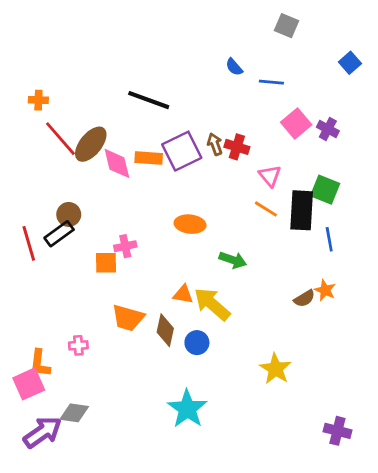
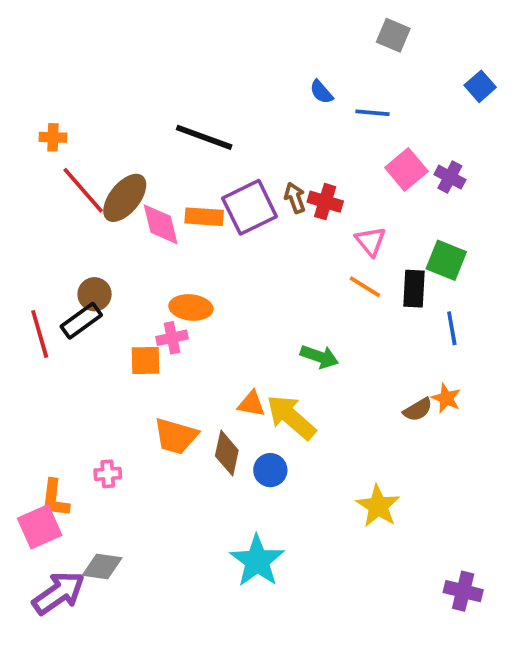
black rectangle: (302, 210) -> (414, 289), size x0.7
orange ellipse: (190, 224) -> (191, 307), moved

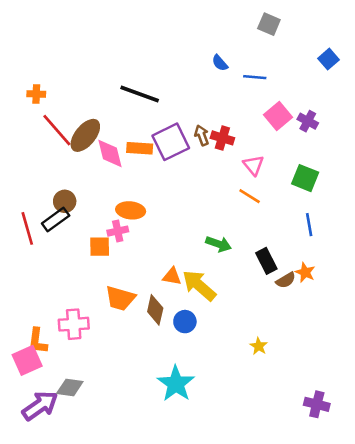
black rectangle: (414, 289) -> (266, 261), moved, turned -30
pink cross: (108, 474) -> (74, 324), size x1.6
yellow star: (378, 506) -> (259, 346), size x0.6

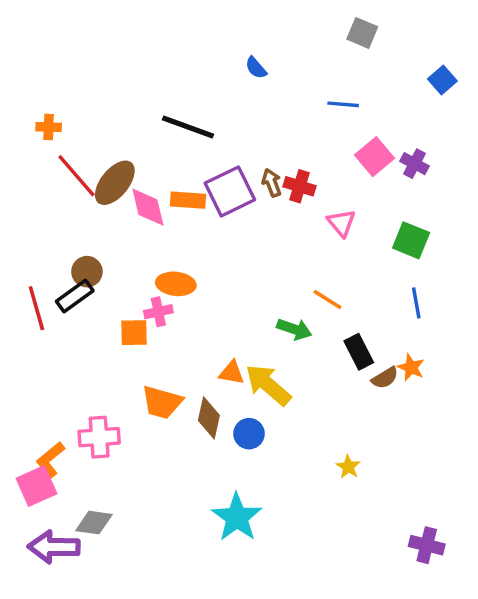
blue semicircle: (220, 63) -> (256, 68), moved
orange line: (250, 196) -> (327, 300), moved
orange L-shape: (37, 341) -> (50, 460), turned 44
purple arrow: (40, 406) -> (54, 547), turned -144

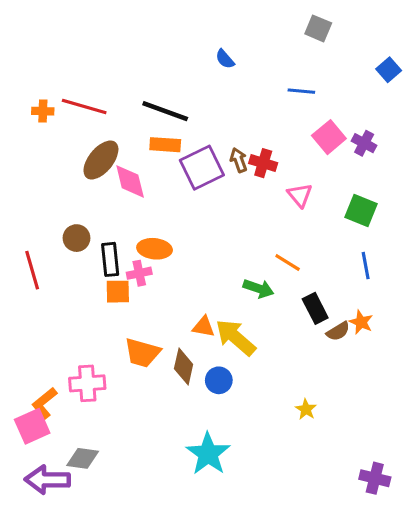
red line: (76, 176) -> (84, 106), moved, turned -33
orange rectangle: (188, 200) -> (165, 145), moved
black rectangle: (75, 296) -> (110, 259), moved, turned -60

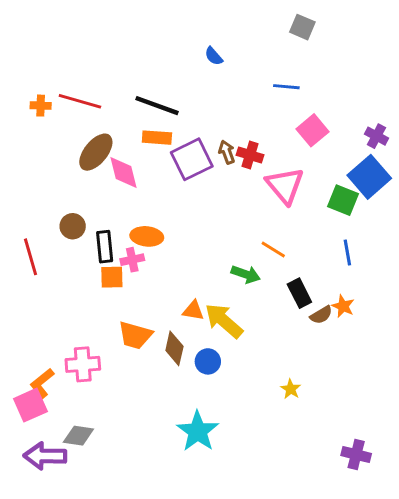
blue square: (389, 70) -> (369, 177), moved, size x1.8
purple cross: (364, 143) -> (376, 136), moved
pink triangle: (300, 195) -> (285, 186), size x1.6

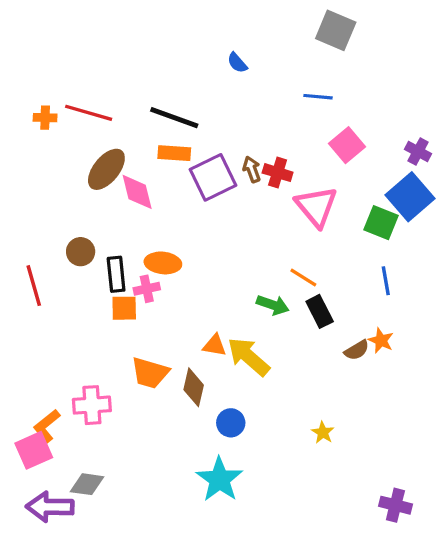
gray square: (302, 27) -> (336, 30), size x1.4
black rectangle: (299, 293) -> (320, 311), moved
blue circle: (208, 361) -> (231, 423), moved

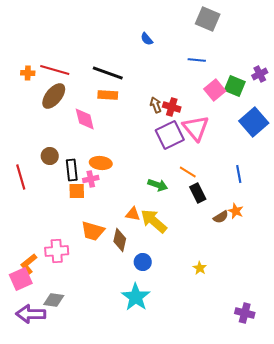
purple cross: (418, 152) -> (260, 74), moved, turned 35
brown ellipse: (106, 169) -> (54, 96), moved
purple square: (213, 177) -> (170, 135), moved
green square: (381, 223) -> (235, 86), moved
green arrow: (273, 305) -> (158, 185), moved

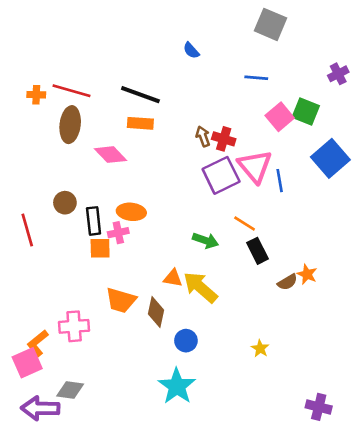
purple cross: (260, 74) -> (338, 74), moved
brown ellipse: (54, 96) -> (70, 125), turned -32
pink diamond: (85, 119) -> (110, 155), turned -30
blue line: (239, 174) -> (280, 181), moved

